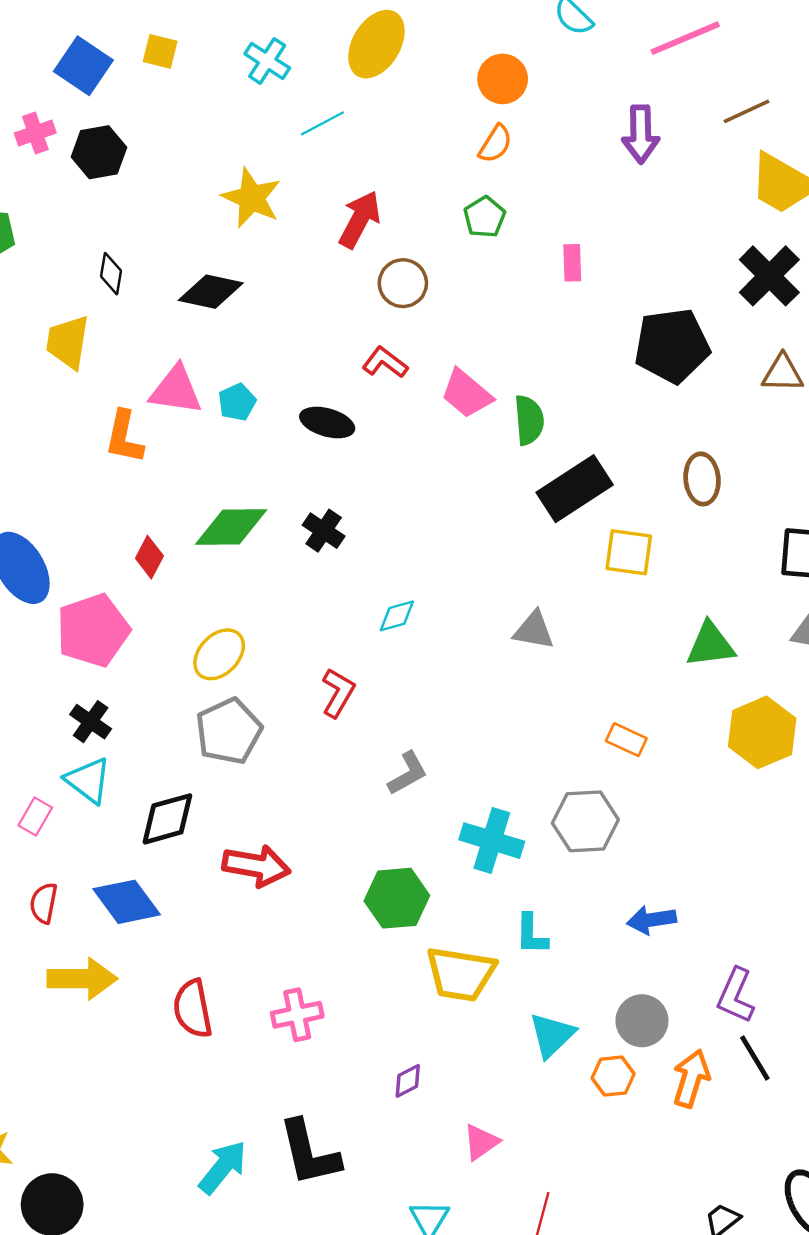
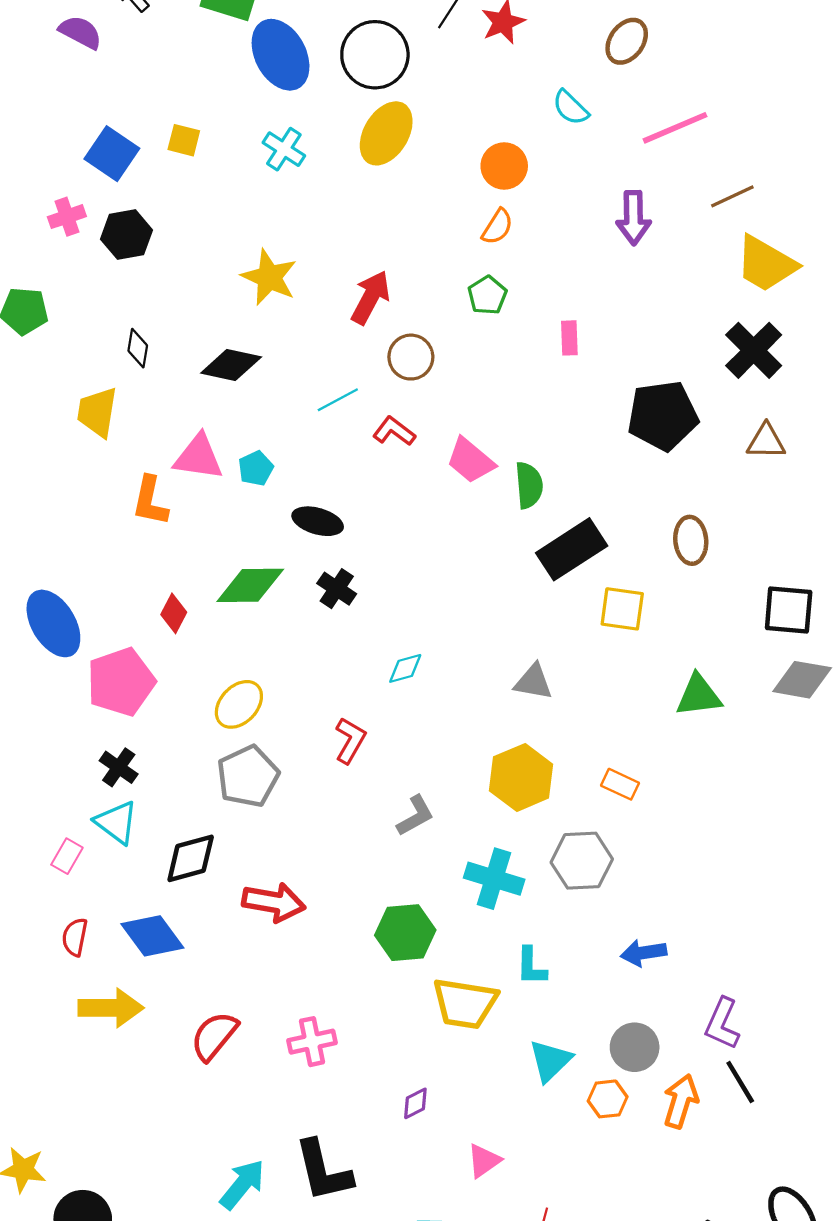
cyan line: (322, 123) -> (338, 400), moved
black ellipse: (327, 423) -> (318, 521), moved
yellow hexagon: (762, 732) -> (521, 777), moved
red semicircle: (193, 1009) -> (214, 1036), turned 50

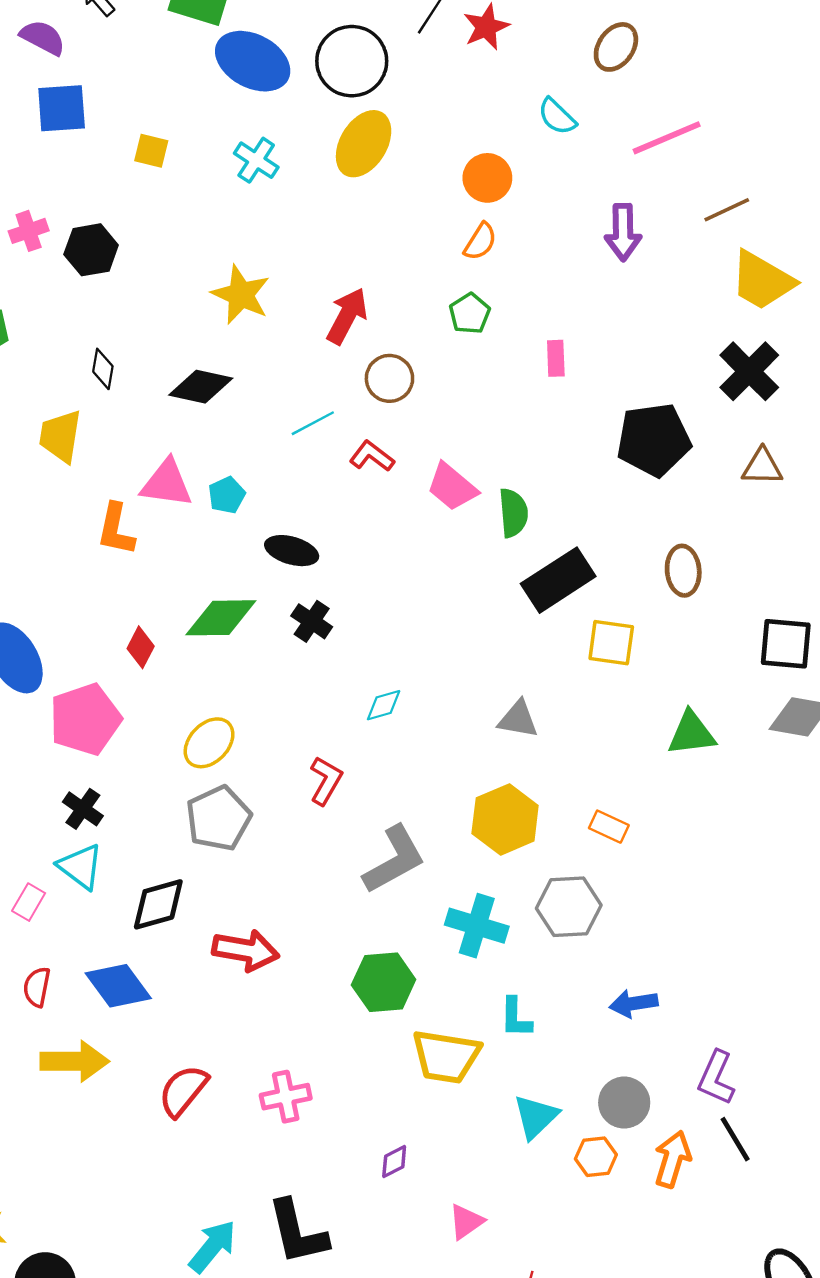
blue ellipse: (281, 55) -> (253, 61), turned -34
blue square: (112, 154) -> (62, 108), moved, turned -38
gray L-shape: (415, 816) -> (394, 860), size x1.6

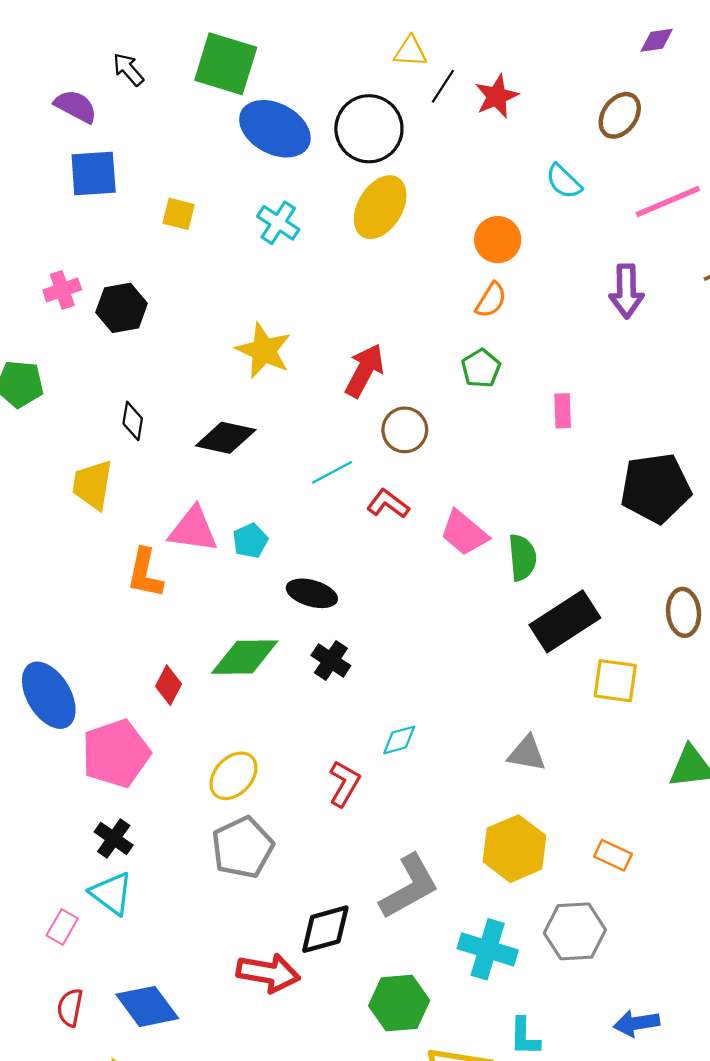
red L-shape: (326, 781) -> (344, 784), moved
black diamond: (158, 904) -> (325, 929), moved

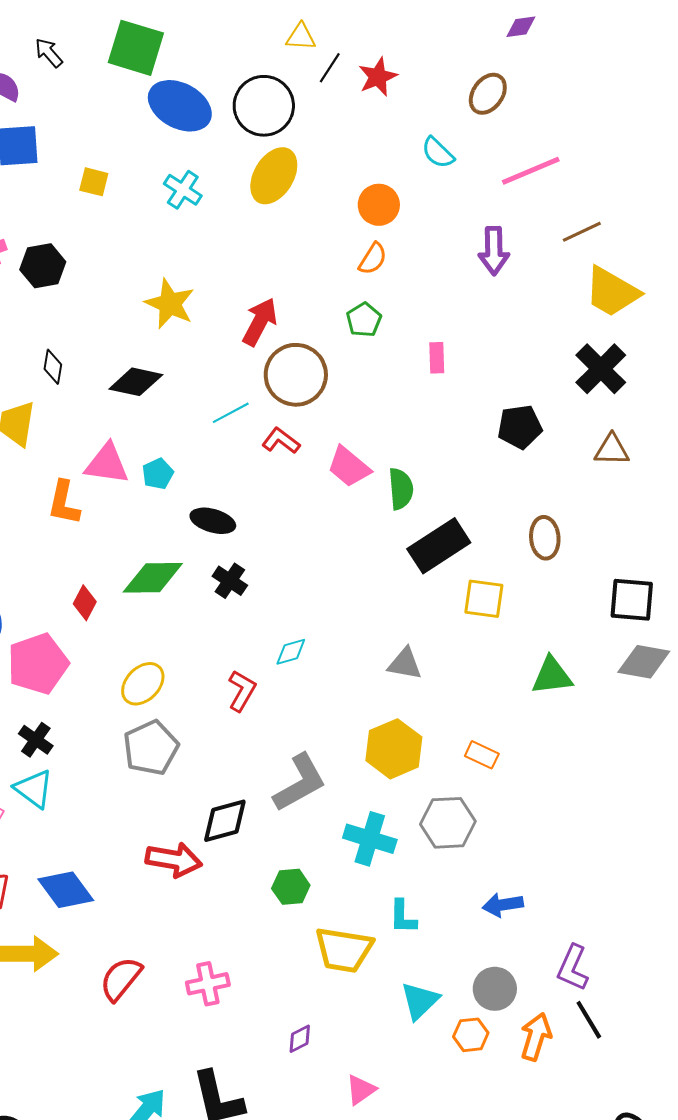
brown circle: (405, 430) -> (296, 375), size x1.5
black pentagon: (656, 488) -> (520, 427), size x0.7
green hexagon: (399, 1003) -> (291, 887), size x0.7

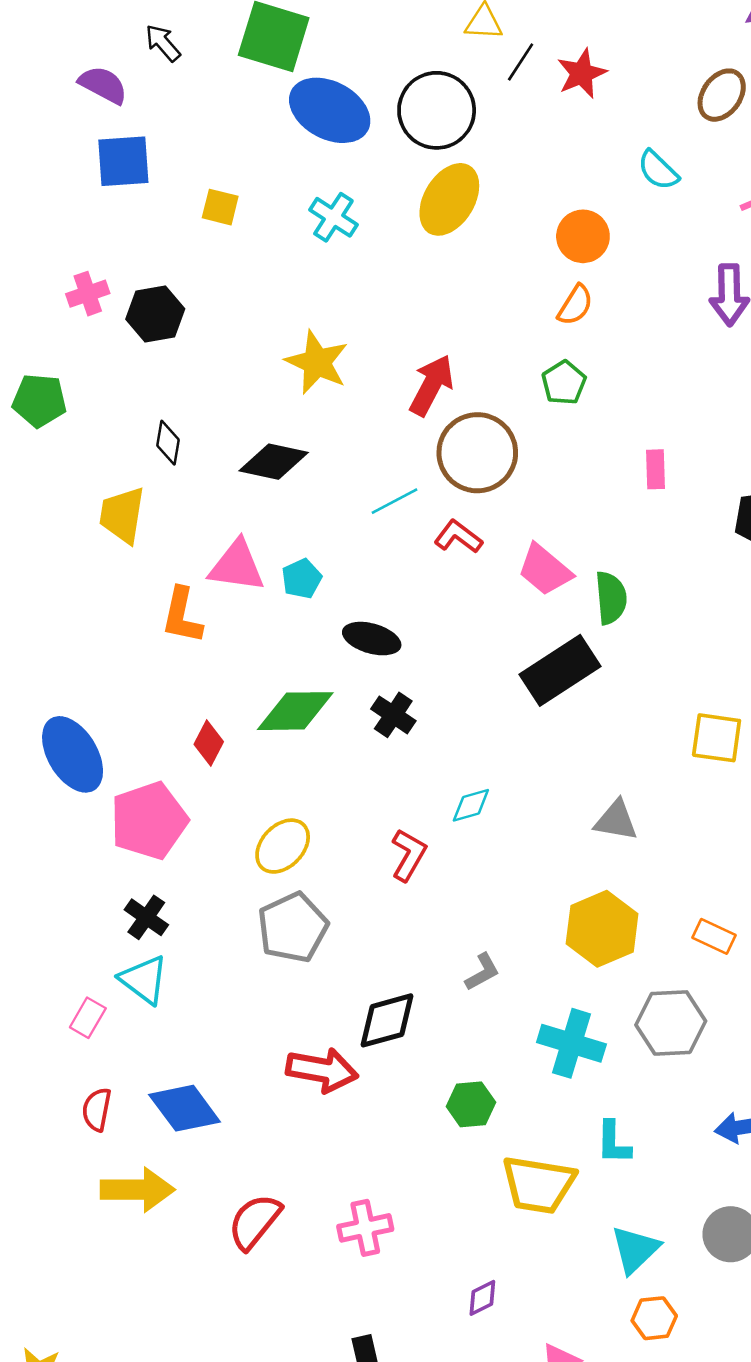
pink rectangle: (437, 358) -> (655, 469), moved
black rectangle: (439, 546) -> (560, 670), moved
gray L-shape: (300, 783) -> (482, 972), size x0.5
orange hexagon: (471, 1035) -> (654, 1318), moved

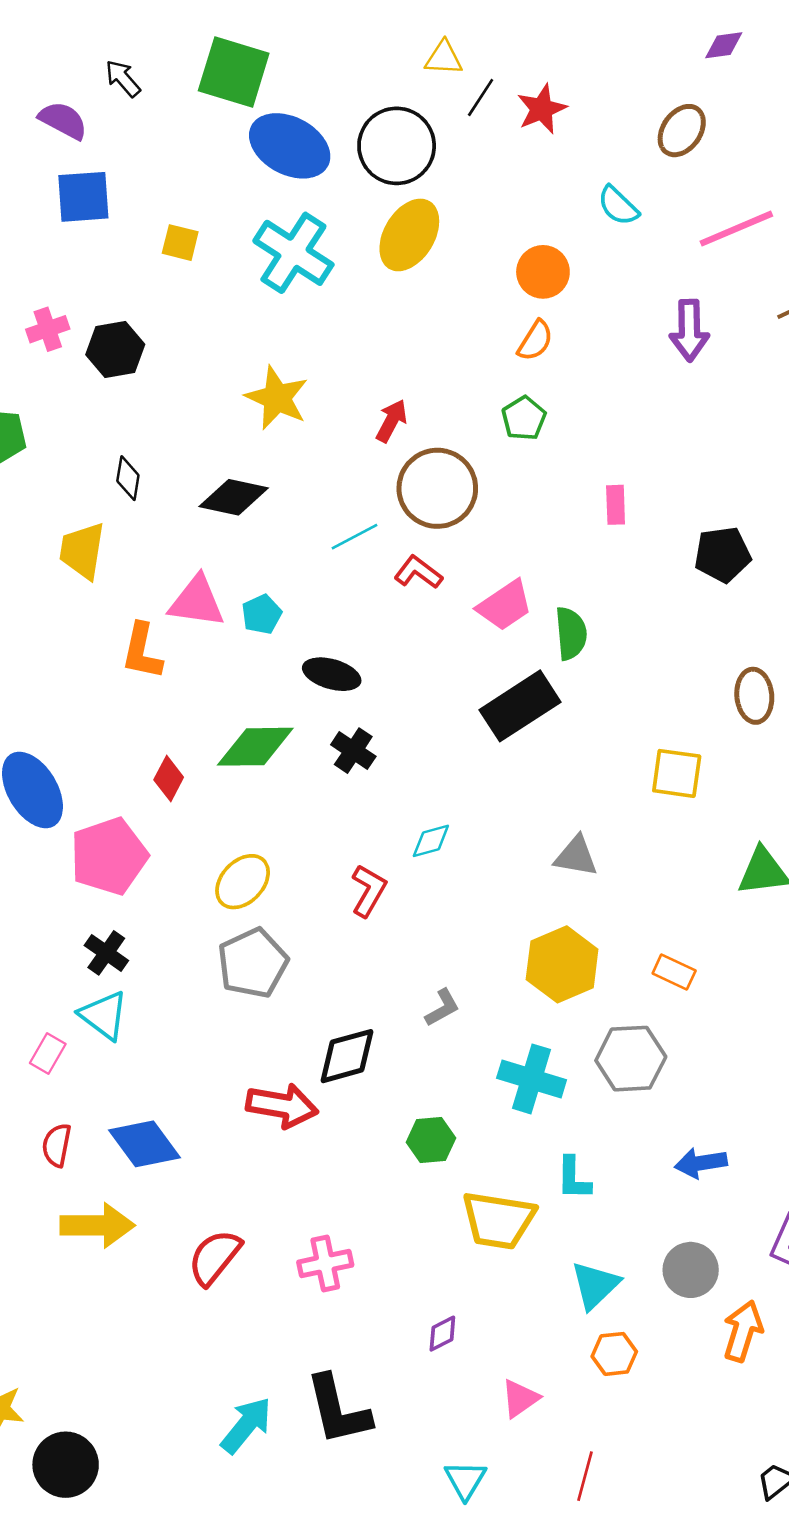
cyan cross: (333, 217) -> (293, 253), size x1.6
red arrow: (431, 385) -> (391, 421), size x0.7
pink trapezoid: (545, 570) -> (505, 605), turned -74

